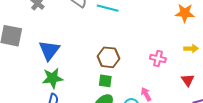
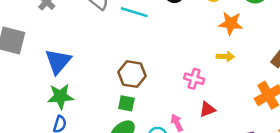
yellow arrow: (191, 49) -> (225, 56), moved
red triangle: (188, 80) -> (207, 109), moved, turned 40

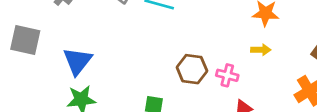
brown hexagon: (132, 74) -> (192, 69), moved

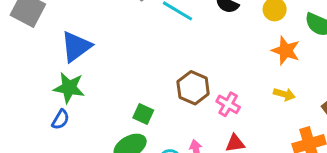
yellow arrow: (261, 50) -> (284, 94), moved

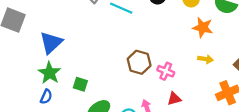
green star: (69, 88) -> (50, 73), turned 30
green square: (143, 114) -> (80, 84), moved

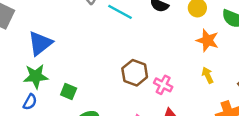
yellow arrow: (205, 59) -> (208, 75), turned -128
green star: (50, 73) -> (36, 76), turned 30

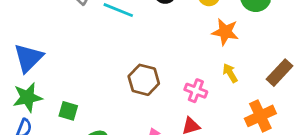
pink cross: (163, 85) -> (196, 91), moved

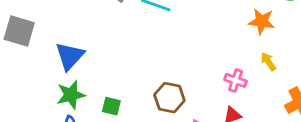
brown hexagon: (144, 80) -> (169, 98), moved

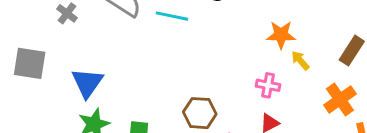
orange star: (262, 21) -> (281, 35), moved

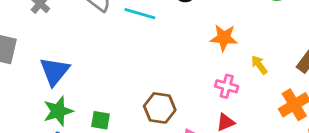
orange star: (281, 35) -> (224, 38), moved

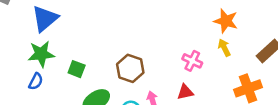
orange star: (224, 38) -> (226, 21), moved

